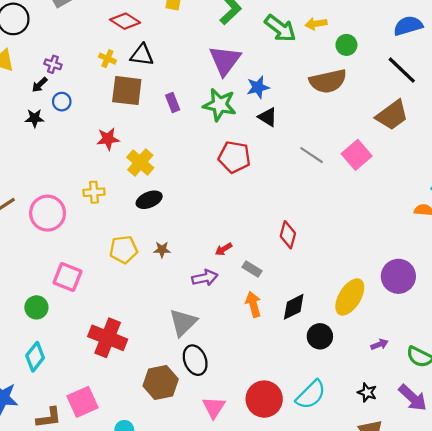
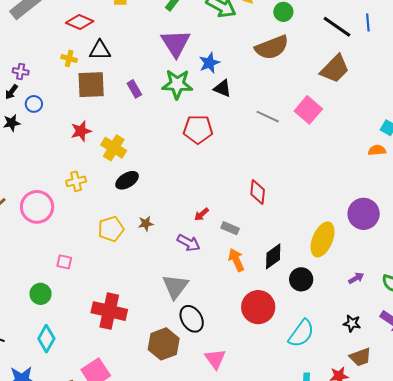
pink square: (68, 277) -> (64, 262), size x0.6
purple arrow: (205, 278) -> (189, 243), turned 50
red circle: (264, 399) -> (258, 307), moved

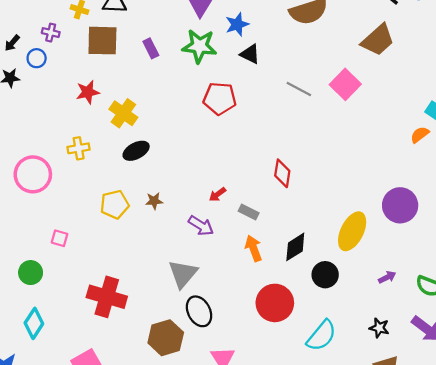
purple cross: (21, 71) -> (51, 33), moved
orange semicircle: (377, 150) -> (420, 135), turned -36

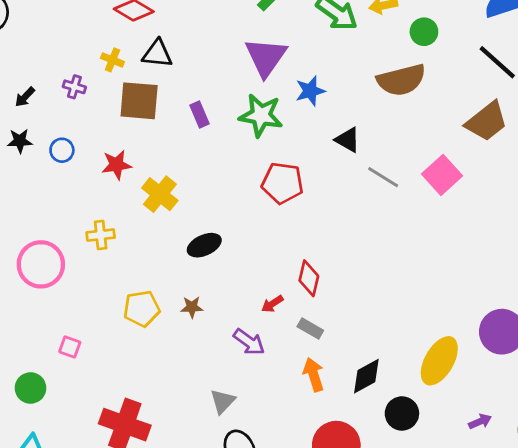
black triangle: (250, 54) -> (348, 140), moved
blue circle: (37, 58) -> (62, 150), moved
black ellipse: (136, 151) -> (204, 245), moved
red diamond: (282, 173) -> (309, 278), moved
gray triangle: (183, 274) -> (223, 401), size x0.7

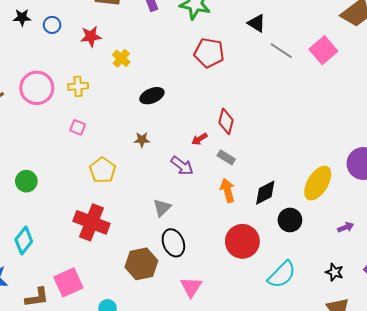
yellow cross: (160, 194) -> (121, 58), size x0.7
pink circle: (41, 264) -> (37, 88), moved
yellow pentagon: (142, 309) -> (103, 170), moved, turned -30
pink square: (70, 347) -> (78, 127), moved
green circle: (31, 388) -> (26, 181), moved

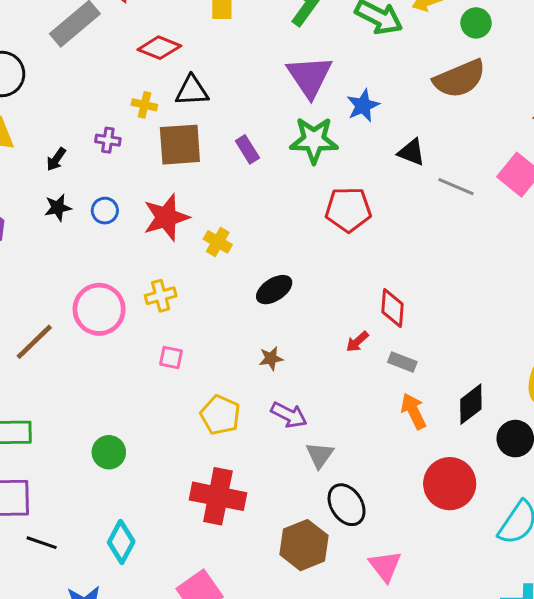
red star: (91, 36) -> (166, 217), size x1.4
purple arrow: (182, 166) -> (289, 415), moved

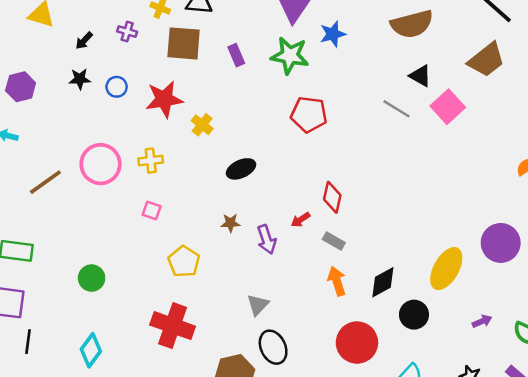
black triangle: (411, 152) -> (420, 76), moved
purple arrow: (289, 415) -> (267, 239), moved, turned 36
black line: (42, 543) -> (28, 342), turned 70

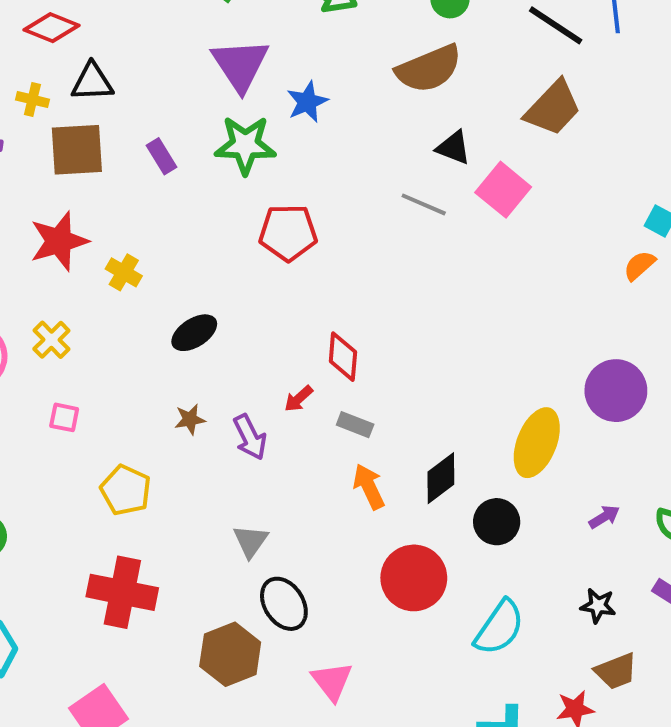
yellow cross: (151, 161) -> (51, 340), turned -30

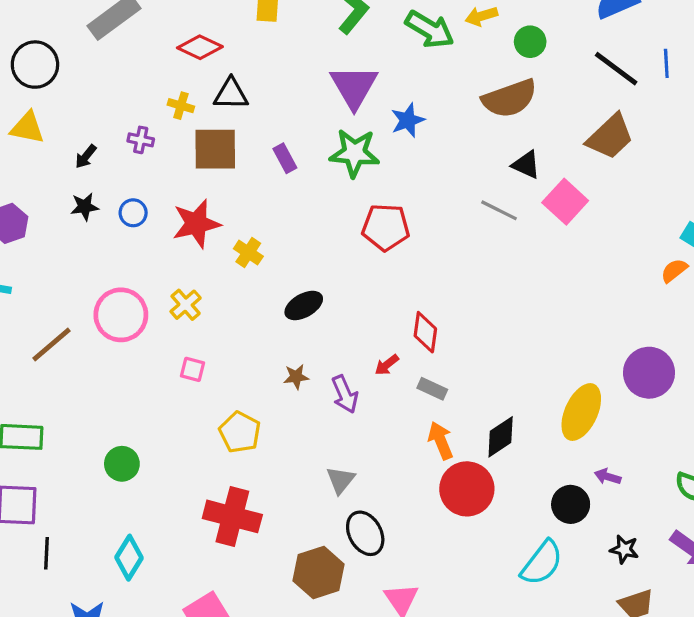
purple arrow: (604, 517) -> (608, 477), moved, turned -135
black circle: (497, 522) -> (571, 504), moved
red circle: (414, 578) -> (467, 489), moved

